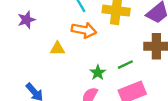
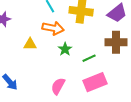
green star: (98, 73) -> (65, 49), moved

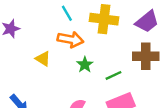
yellow triangle: (30, 44) -> (43, 59), turned 32

